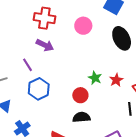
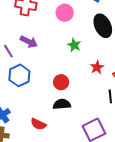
purple arrow: (45, 45) -> (29, 42), moved
green star: (95, 78) -> (74, 45), moved

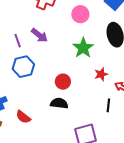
green star: (74, 45) -> (83, 48), size x1.5
red semicircle: (38, 124) -> (23, 117), moved

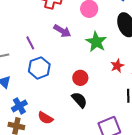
purple arrow: (39, 35) -> (62, 31), moved
black semicircle: (59, 103) -> (79, 100), turned 48

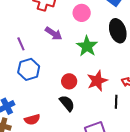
red star: (117, 66) -> (97, 81), moved, size x1.5
red semicircle: (45, 118) -> (32, 120), turned -49

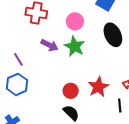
green star: (87, 46) -> (75, 46), moved
blue hexagon: (29, 69) -> (17, 84), moved

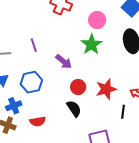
purple arrow: (49, 45) -> (64, 62), moved
blue hexagon: (17, 84) -> (31, 82), moved

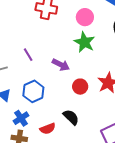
black semicircle: (74, 109) -> (71, 117), moved

